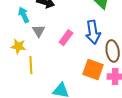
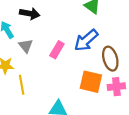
blue arrow: (93, 32) -> (86, 40), turned 65

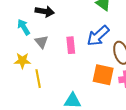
pink rectangle: (57, 50) -> (71, 45), turned -35

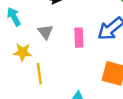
cyan arrow: (24, 27) -> (14, 17), moved

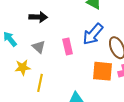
yellow line: (39, 74) -> (40, 83), turned 30

